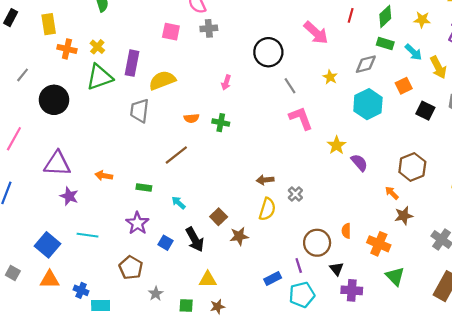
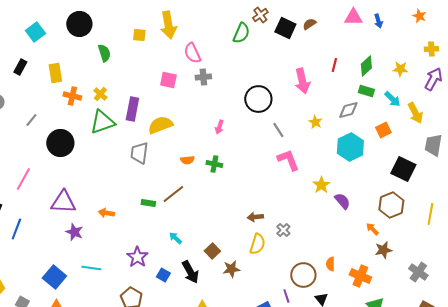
pink arrow: (316, 33) -> (302, 81), turned 35
black square: (425, 111) -> (403, 169), moved, size x1.4
green rectangle: (144, 188) -> (148, 203), moved

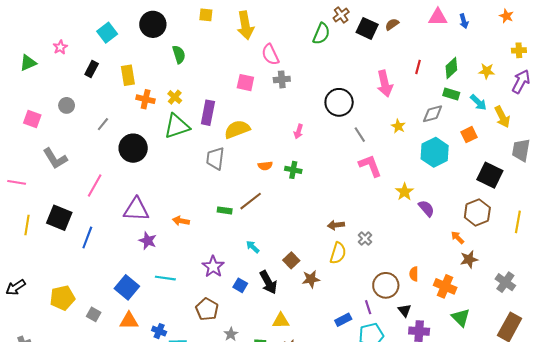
yellow square: (139, 35) -> (206, 15), moved

